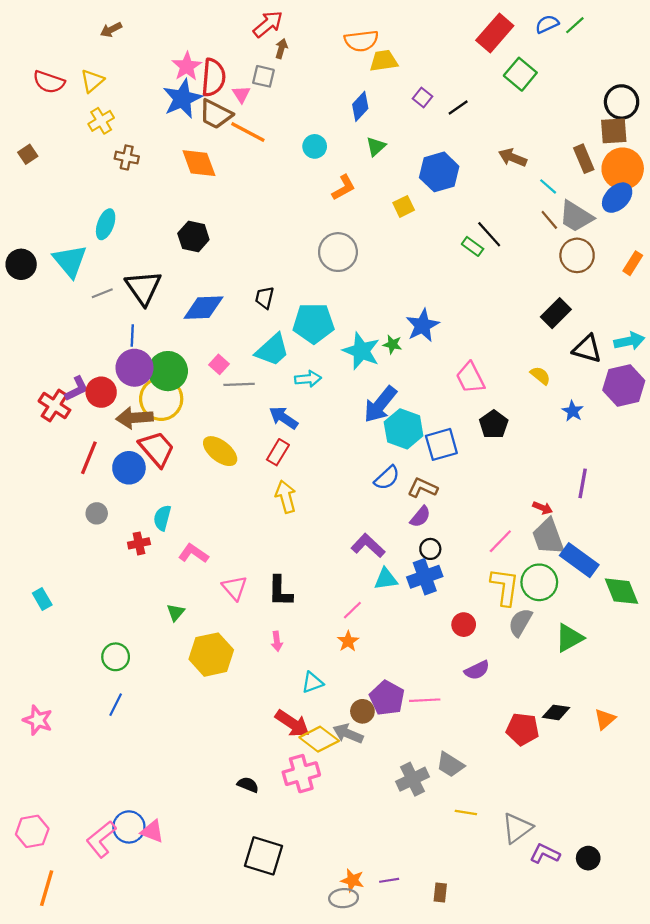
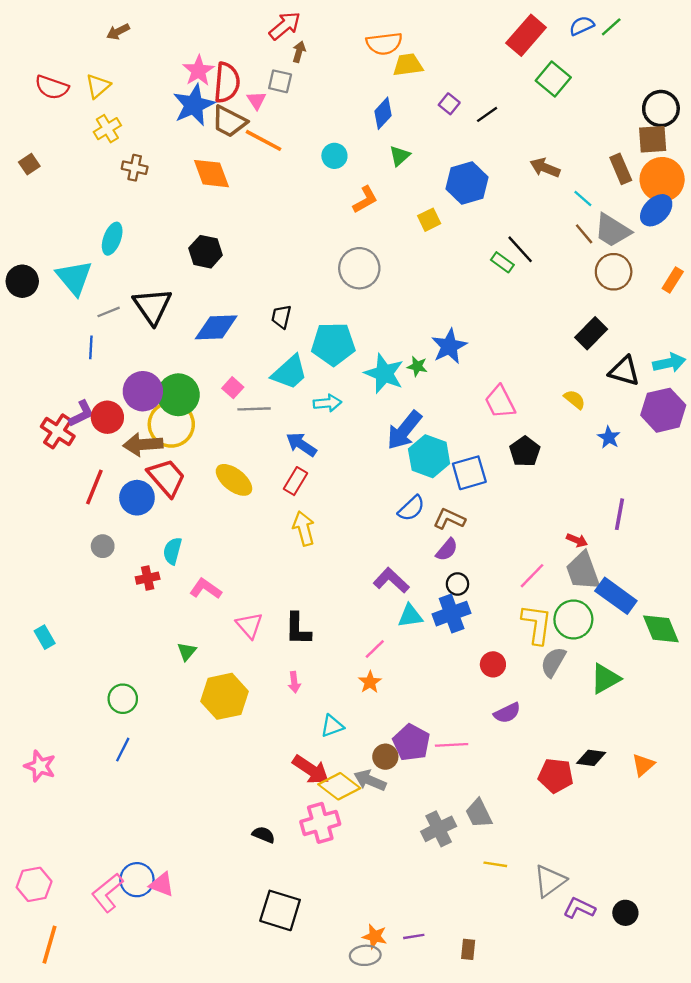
blue line: (132, 335) -> (91, 347), moved
gray trapezoid: (450, 765) -> (479, 813), turned 32

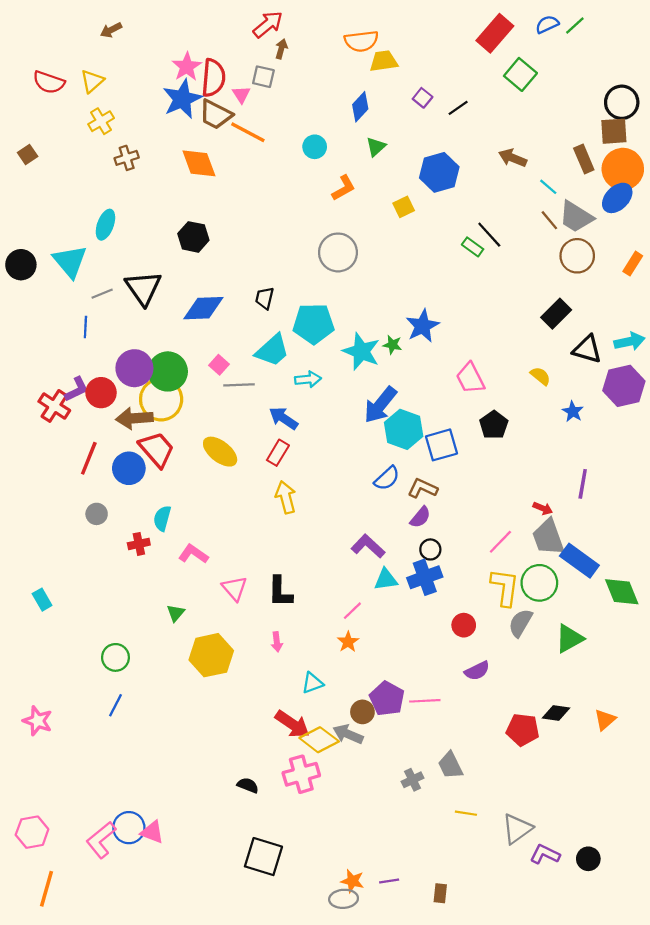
brown cross: (135, 168) -> (127, 158), turned -30
gray cross: (439, 829) -> (413, 780), size x0.7

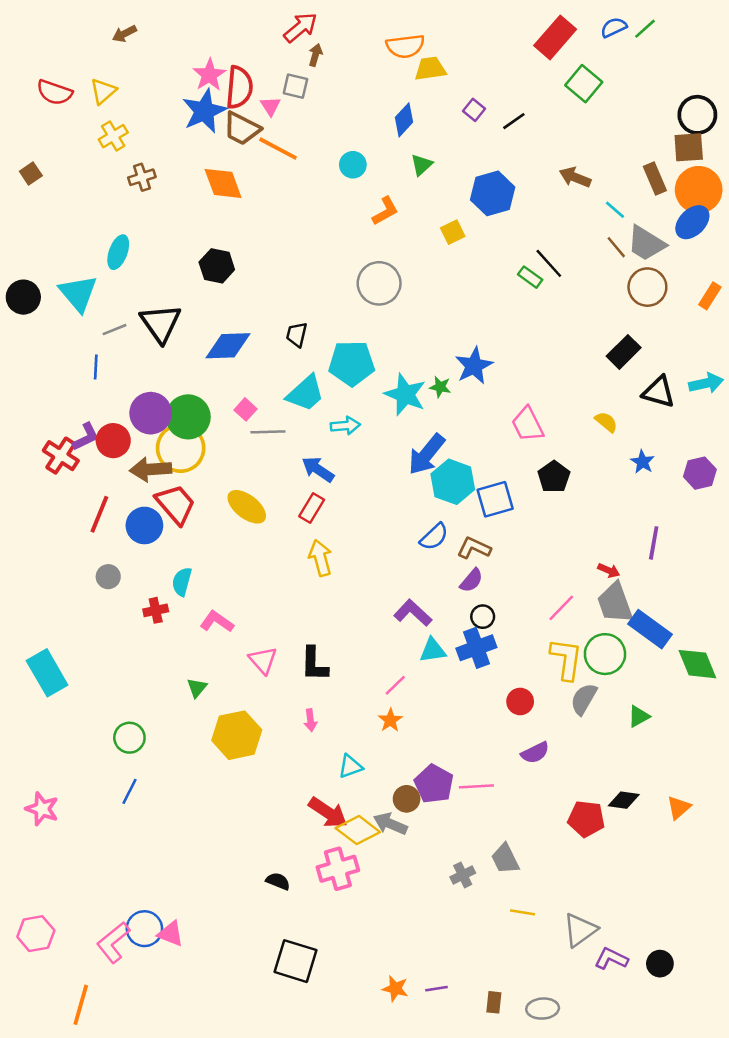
purple hexagon: (624, 386) -> (700, 473), moved, size x0.7
cyan rectangle: (42, 600) -> (47, 673), size x1.8
green triangle: (569, 638) -> (639, 716), size x0.7
orange line: (47, 889) -> (81, 1005), moved
gray ellipse: (344, 899) -> (543, 1009), moved

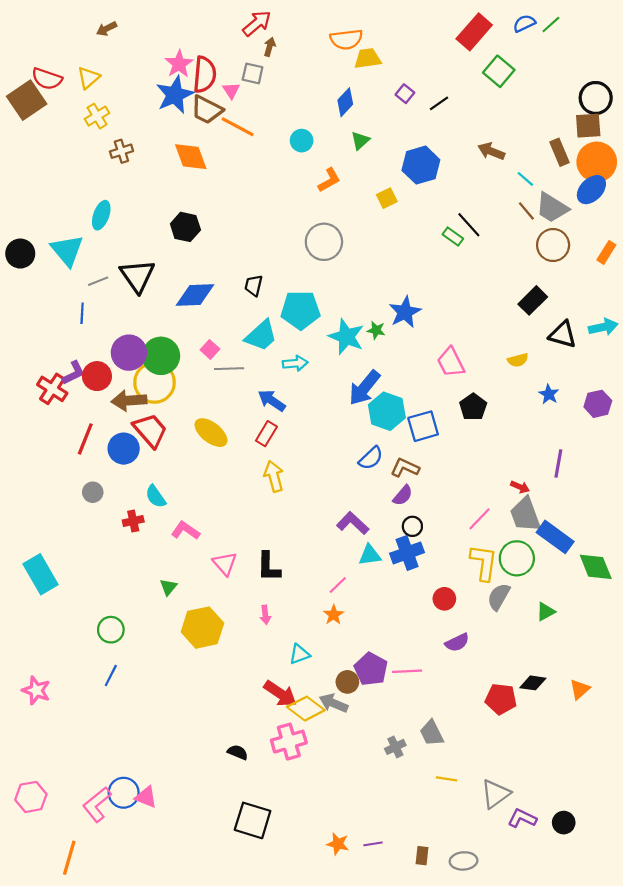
brown square: (31, 173) -> (27, 100), moved, size x2.0
yellow semicircle: (606, 422) -> (518, 360), turned 126
cyan semicircle: (182, 582) -> (156, 496), turned -50

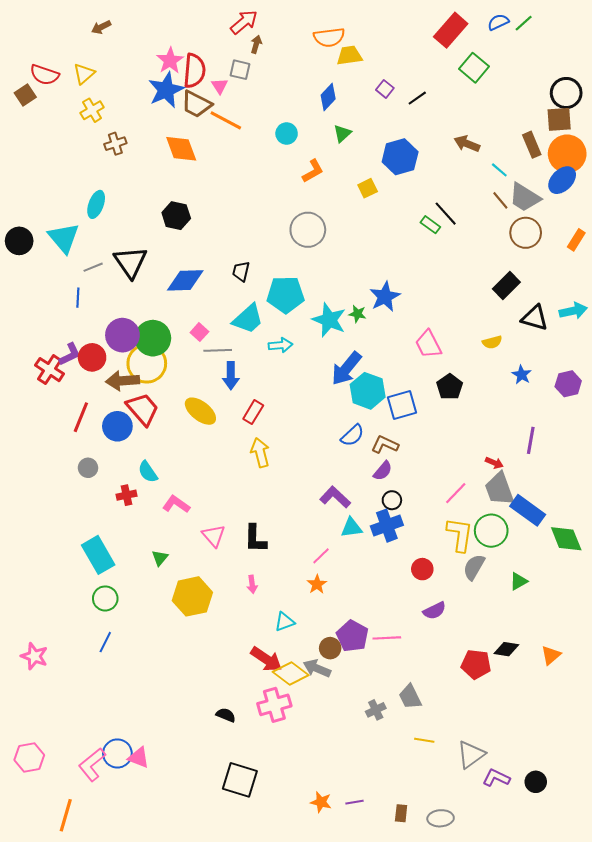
brown square: (27, 100) -> (25, 95), size x0.6
blue arrow: (272, 401) -> (231, 376), moved, turned -124
cyan rectangle: (40, 574) -> (98, 555), moved

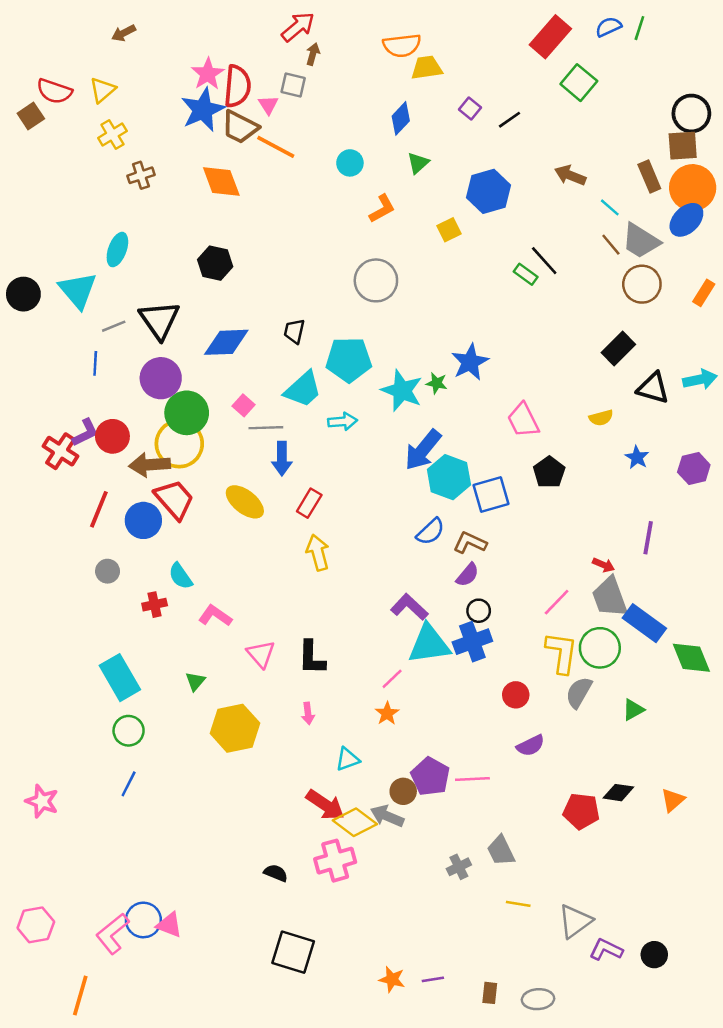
green line: (524, 23) -> (639, 28), turned -30
purple circle: (122, 335) -> (161, 378), moved
cyan triangle: (351, 528) -> (429, 644), size x1.6

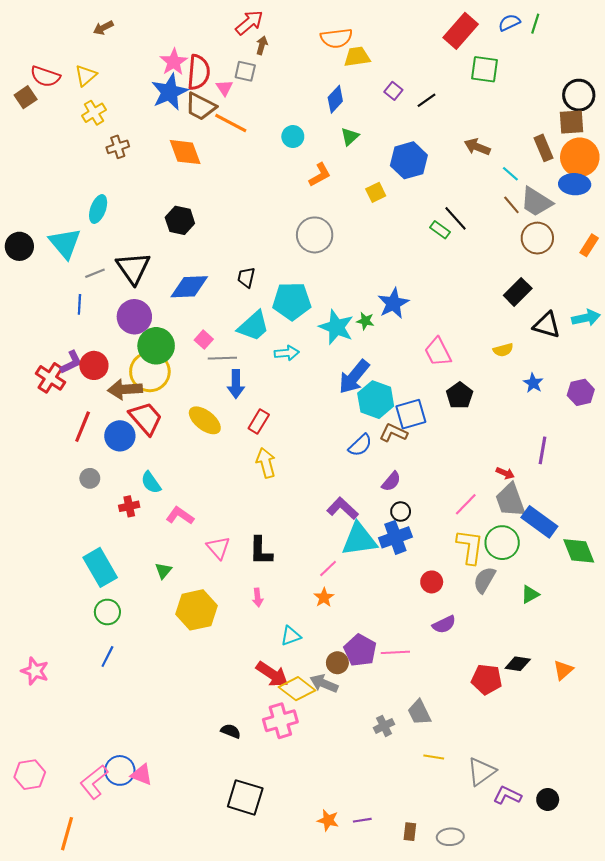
green square: (579, 83) -> (484, 69), turned -32
blue ellipse: (686, 220) -> (575, 184), turned 48
brown L-shape: (470, 543) -> (393, 433), moved

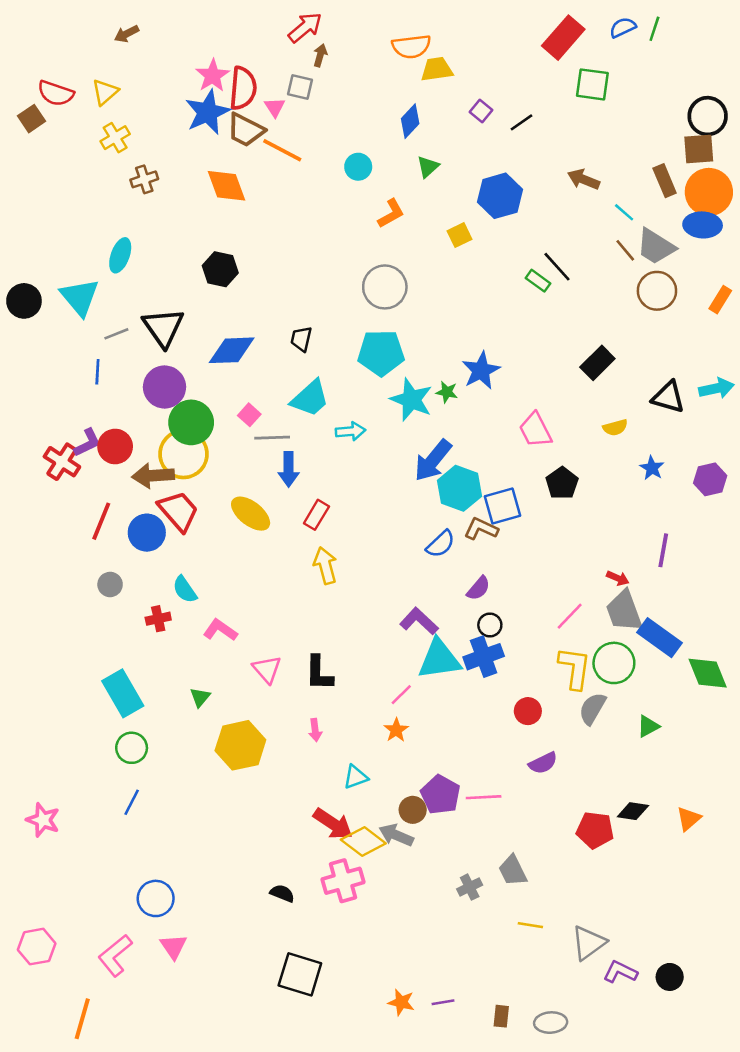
black rectangle: (518, 292) -> (597, 363), moved
cyan pentagon: (292, 301) -> (381, 353), moved
blue circle: (120, 770) -> (156, 898), moved
pink triangle: (142, 775) -> (173, 947), turned 35

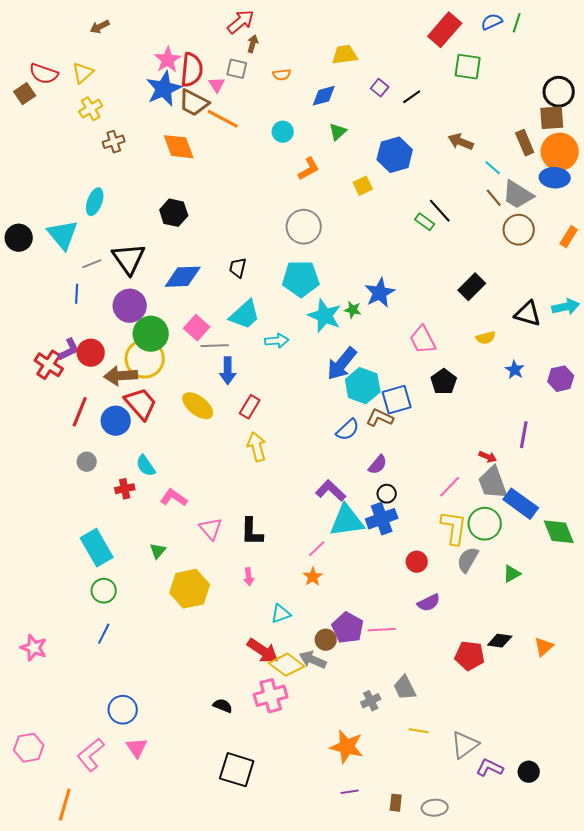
orange semicircle: (411, 46) -> (282, 75), moved, size x0.6
blue diamond: (410, 121) -> (324, 96), turned 32
pink square: (249, 415) -> (197, 328), size x1.4
orange star: (401, 1002) -> (347, 747), moved, size x1.6

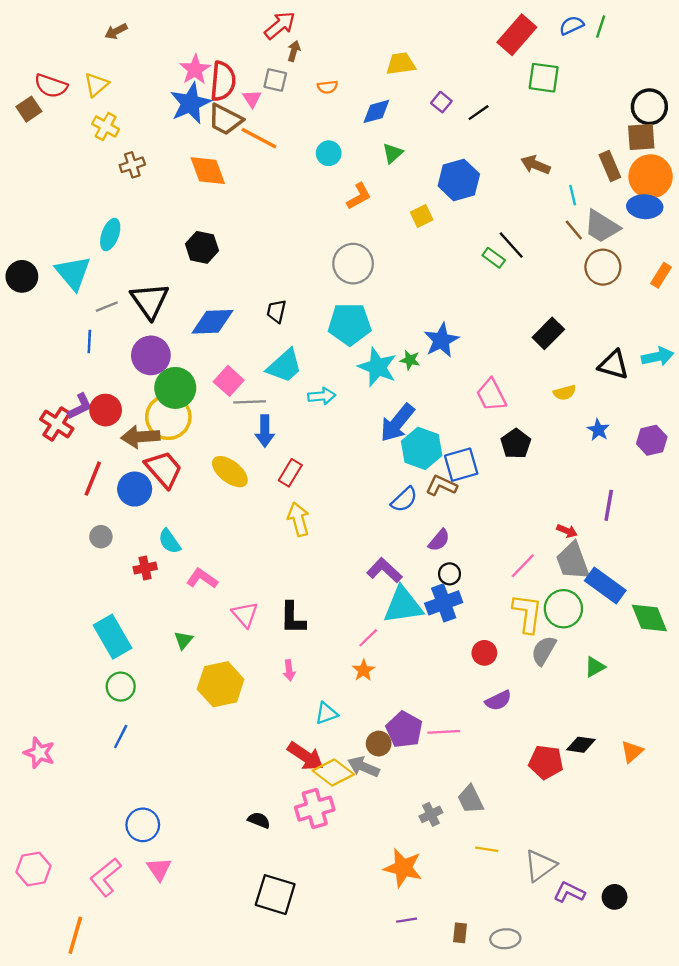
yellow cross: (91, 109) -> (106, 126), turned -30
cyan line: (493, 168) -> (573, 195), turned 36

